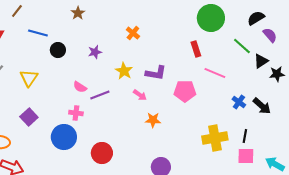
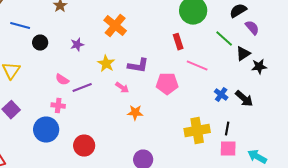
orange cross: (133, 33) -> (115, 26), size x1.6

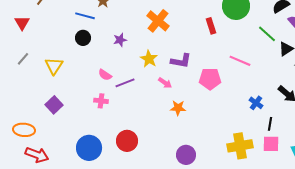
blue line: (20, 26) -> (85, 16), moved
red rectangle: (178, 42) -> (211, 26), moved
blue cross: (221, 95) -> (256, 103), moved
blue circle: (46, 130) -> (89, 148), moved
yellow cross: (197, 131) -> (240, 146), moved

